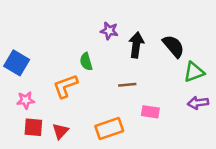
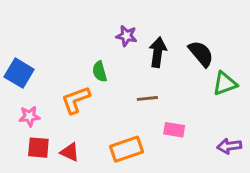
purple arrow: (198, 103) -> (229, 146), moved
red triangle: (60, 131) -> (70, 152), turned -48

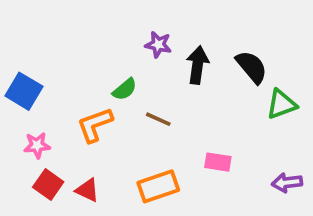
green semicircle: (100, 72) -> (125, 89), turned -114
brown line: (147, 98) -> (158, 119), moved, turned 30
red square: (38, 148) -> (48, 184), turned 30

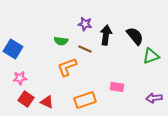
green semicircle: (125, 89) -> (61, 41), moved, turned 48
brown line: (158, 119) -> (85, 49), moved
orange L-shape: (95, 125) -> (67, 67), moved

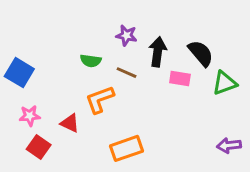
pink rectangle: (117, 87) -> (180, 79), moved
red triangle: (47, 102) -> (70, 123), moved

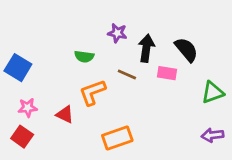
brown line: (126, 73) -> (127, 74), moved
green triangle: (225, 83) -> (213, 92), moved
red square: (39, 147) -> (22, 137), moved

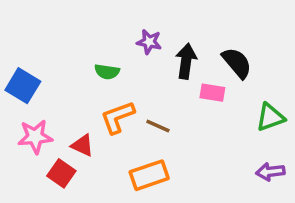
brown line: (127, 74) -> (158, 126), moved
pink star: (28, 108) -> (35, 137), size x1.4
red square: (22, 137) -> (61, 173), moved

